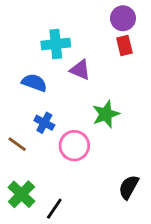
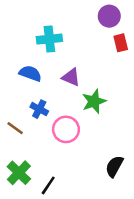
red rectangle: (124, 45) -> (121, 43), moved
purple triangle: (80, 70) -> (71, 77), moved

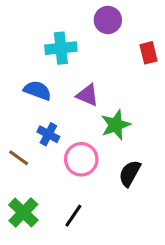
purple circle: (109, 16) -> (108, 20), moved
black semicircle: (114, 166) -> (130, 173), moved
black line: (48, 185) -> (73, 216), moved

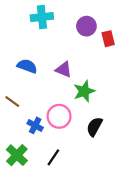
purple circle: (108, 20) -> (86, 26), moved
cyan cross: (61, 48) -> (42, 17), moved
blue cross: (48, 134) -> (35, 125), moved
brown line: (19, 158) -> (12, 101), moved

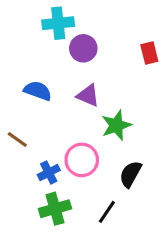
purple circle: (86, 26) -> (83, 48), moved
blue cross: (35, 125) -> (49, 173), turned 35
green cross: (17, 155) -> (55, 209), moved, turned 30
black line: (53, 157) -> (107, 212), moved

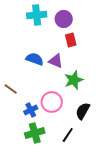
purple circle: (83, 48) -> (64, 19), moved
red rectangle: (149, 53) -> (71, 40), moved
blue semicircle: (38, 91) -> (35, 59), moved

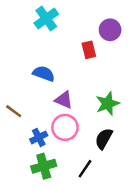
cyan cross: (37, 15) -> (46, 19), turned -30
purple circle: (64, 19) -> (110, 30), moved
purple triangle: (56, 61) -> (64, 100), moved
green star: (74, 80) -> (108, 104), moved

